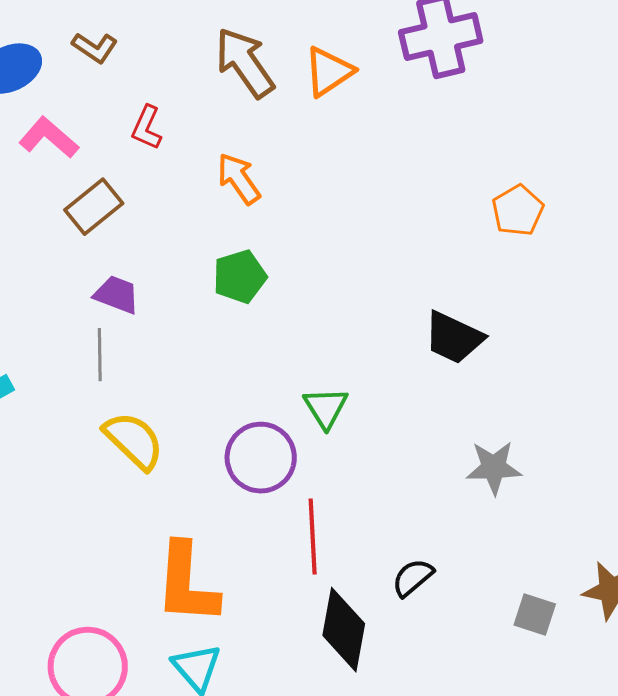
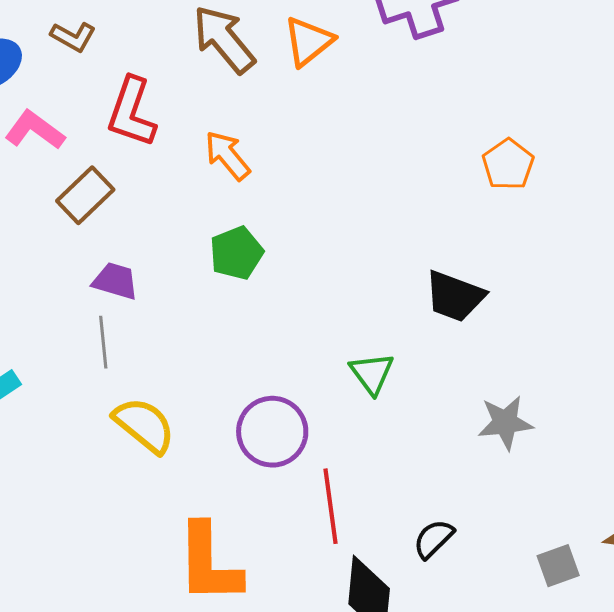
red L-shape: (147, 128) -> (132, 112), size x1.6
green triangle: (326, 408) -> (372, 373), moved
gray square: (535, 615) -> (558, 566), turned -33

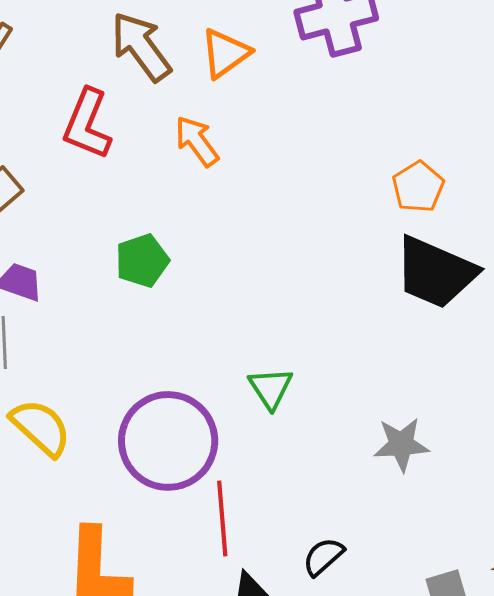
red L-shape: (132, 112) -> (87, 124), moved
orange arrow: (227, 155) -> (197, 141), moved
black trapezoid: (455, 296) -> (435, 272), moved, size x1.4
purple circle: (272, 432) -> (168, 441), size x1.4

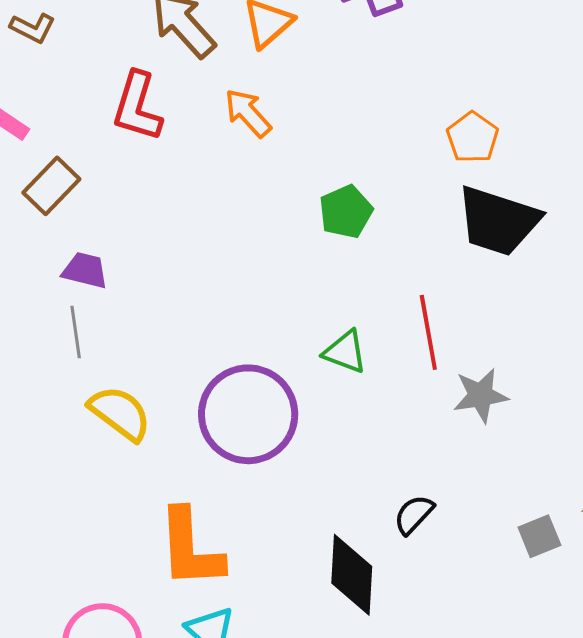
green pentagon: (142, 261) -> (346, 212), moved
green triangle: (271, 388) -> (345, 352), turned -30
red line: (222, 518) -> (428, 332), moved

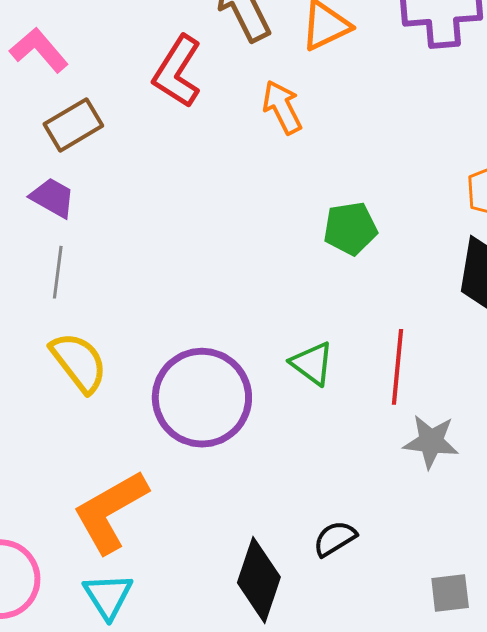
purple trapezoid: (85, 270) -> (53, 198), moved
orange L-shape: (190, 548) -> (110, 511), turned 48

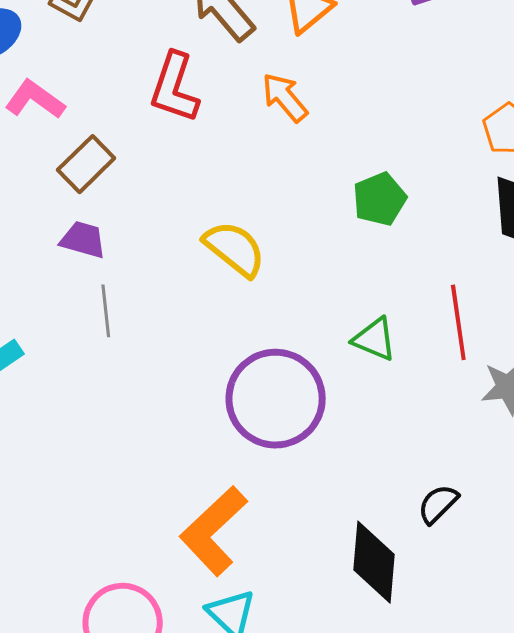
yellow semicircle: (79, 362) -> (235, 249), moved

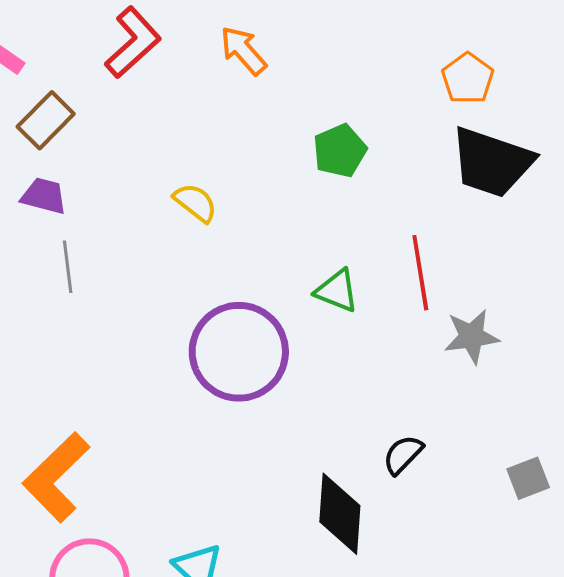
red L-shape: (174, 88) -> (133, 42), turned -150
yellow semicircle: (235, 249) -> (195, 203), size x0.7
orange L-shape: (213, 531) -> (56, 477), moved

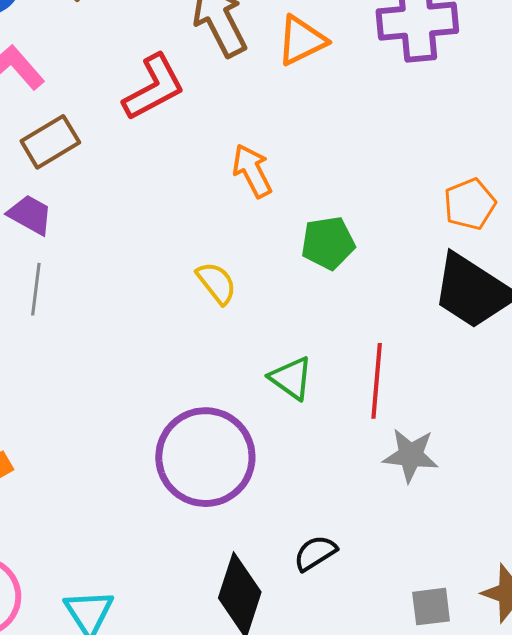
orange arrow: (243, 51) -> (252, 171), moved
yellow semicircle: (195, 203) -> (216, 283), moved
purple circle: (239, 352) -> (205, 457), moved

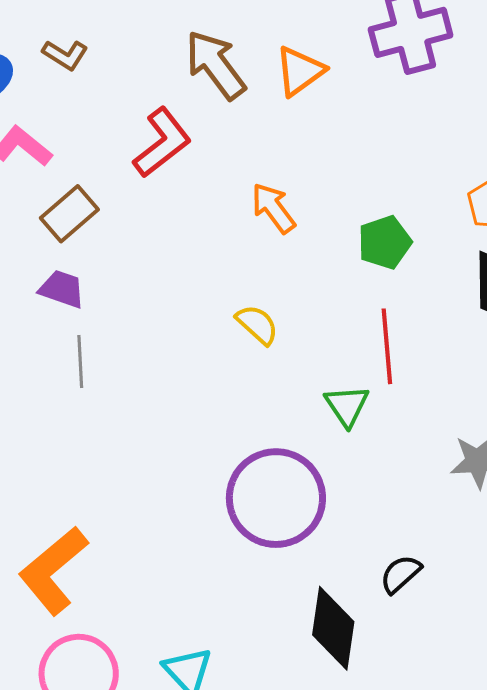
green pentagon: (328, 243) -> (385, 242), moved
green triangle: (291, 378) -> (347, 406), turned 30
red line: (377, 381) -> (387, 346), moved

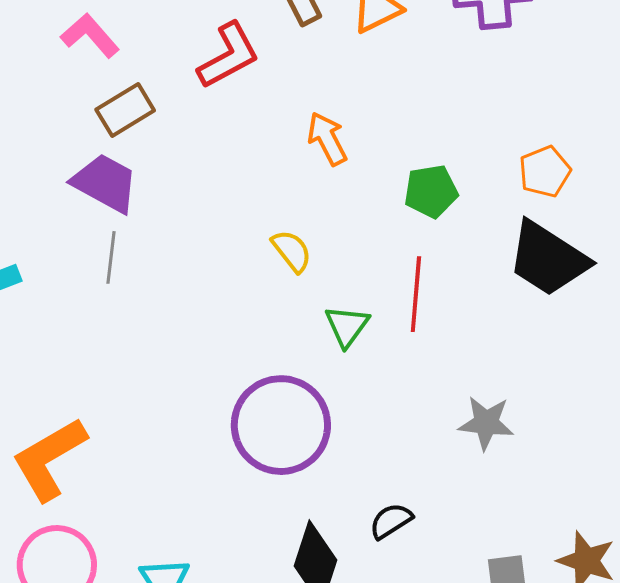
purple trapezoid: (62, 289) -> (105, 183), size x1.5
green triangle: (347, 406) -> (347, 326), moved

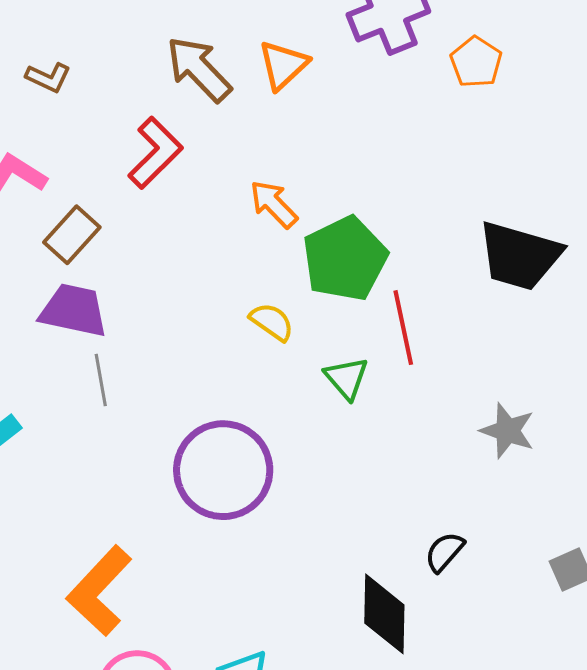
orange pentagon: (545, 172) -> (476, 62), moved
green pentagon: (431, 191) -> (345, 259), moved, size x1.6
gray star: (486, 423) -> (507, 431), turned 30
purple circle: (281, 425) -> (223, 470), moved

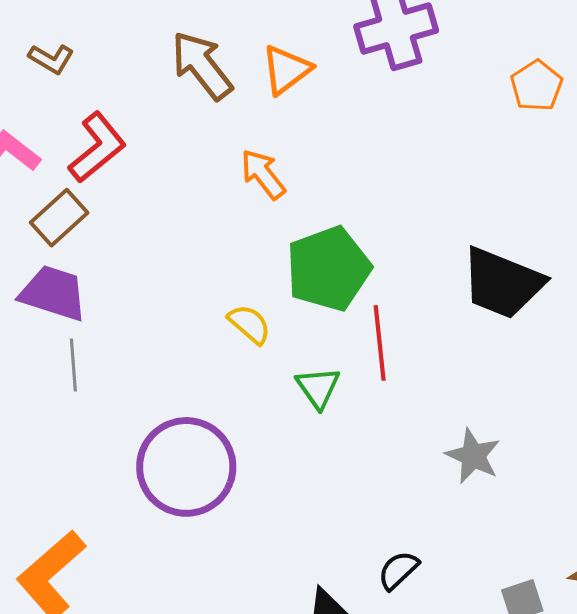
orange pentagon: (476, 62) -> (537, 86), moved
red L-shape: (155, 153) -> (97, 147), moved
orange arrow: (274, 204) -> (263, 174), moved

